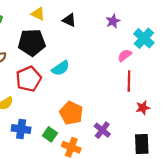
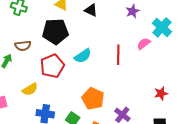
red line: (129, 81) -> (118, 55), moved

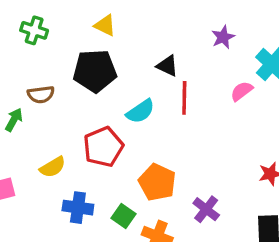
black triangle: (91, 10) -> (167, 66), moved
red line: (118, 55) -> (184, 98), moved
red pentagon: (52, 66) -> (103, 147), moved

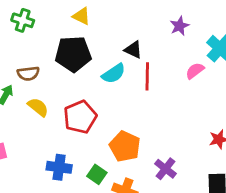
cyan semicircle: (140, 111) -> (114, 74), moved
yellow semicircle: (53, 167) -> (38, 107), moved, turned -110

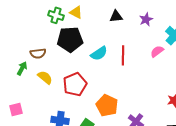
green cross: (23, 20) -> (56, 15), moved
black triangle: (133, 50) -> (116, 16), moved, turned -32

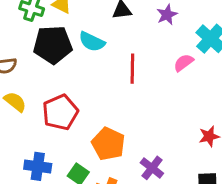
cyan semicircle: (99, 53) -> (92, 42), moved, turned 60

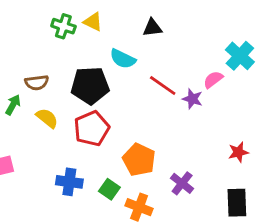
purple star: (167, 15) -> (192, 99), moved, turned -30
black pentagon: (53, 45) -> (90, 85), moved
red line: (132, 69) -> (163, 85), turned -56

